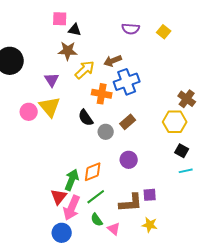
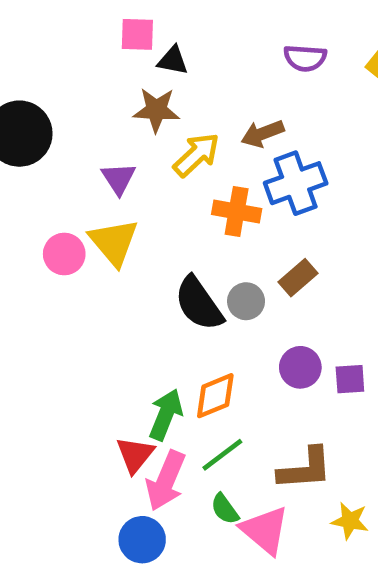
black semicircle: (86, 118) -> (199, 304), moved, size x1.4
purple square: (150, 195) -> (350, 379), moved
pink triangle: (114, 229) -> (265, 530), size x1.6

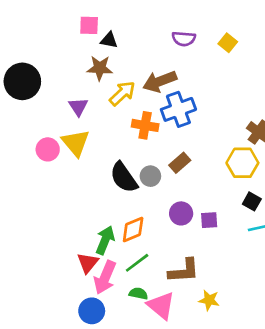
brown arrow: (263, 134) -> (160, 81), size x1.4
green semicircle: (225, 509) -> (138, 294), turned 138

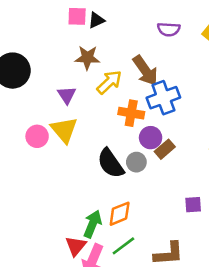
black triangle: (109, 40) -> (96, 20), moved, turned -36
brown arrow: (160, 81) -> (145, 71), turned -104
purple circle: (181, 213) -> (151, 138), moved

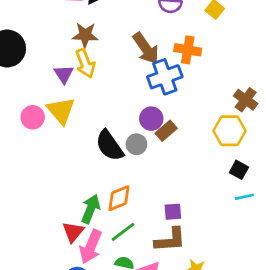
yellow arrow: (109, 82) -> (85, 63), moved, turned 112
orange cross: (131, 113) -> (188, 50), moved
purple square: (193, 205) -> (173, 212), moved

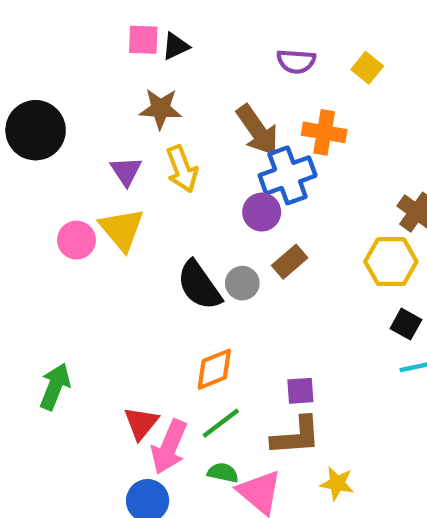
yellow arrow: (85, 63) -> (182, 169), moved
purple circle: (151, 119) -> (262, 212), moved
green arrow: (91, 209) -> (55, 386), moved

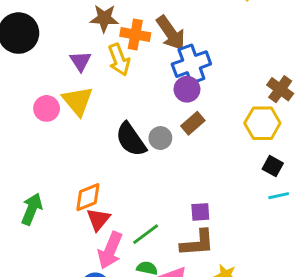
orange cross: (324, 132) -> (135, 35), moved
purple circle: (262, 212) -> (187, 89), moved
orange diamond: (214, 369) -> (88, 197), moved
red triangle: (141, 423) -> (98, 219), moved

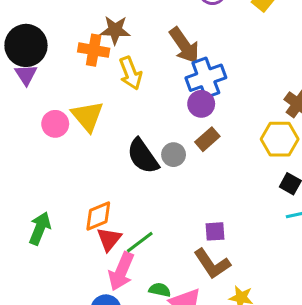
orange cross: (135, 35) -> (94, 50), moved
purple triangle: (81, 61) -> (26, 75), moved
green line: (146, 234) -> (140, 242), moved
brown L-shape: (197, 243) -> (212, 264), turned 60

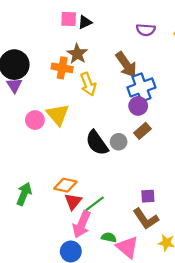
brown star: (115, 30) -> (77, 54), turned 30
orange diamond: (98, 216) -> (65, 185), turned 35

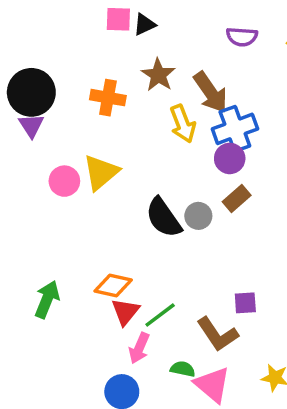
brown star: (77, 54) -> (158, 75), moved
yellow arrow: (88, 84) -> (183, 124), moved
yellow triangle: (58, 115) -> (101, 172), turned 30
brown L-shape: (146, 219) -> (218, 334), moved
pink arrow: (82, 224) -> (139, 348), size x0.7

